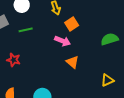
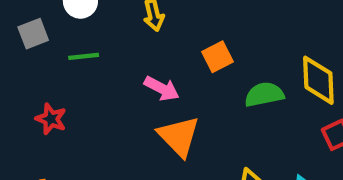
orange square: (72, 24) -> (218, 57), moved
orange triangle: (72, 62) -> (179, 136), size x1.5

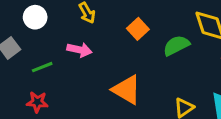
green line: (84, 56) -> (42, 67), moved
pink arrow: (162, 88) -> (79, 50), moved

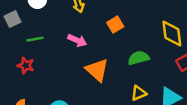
green semicircle: (176, 45) -> (138, 58), moved
pink arrow: (79, 50) -> (77, 40), moved

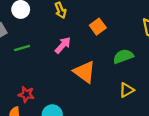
pink arrow: (77, 40) -> (63, 45), turned -66
red star: (26, 65) -> (26, 94), moved

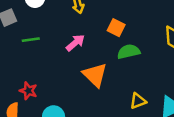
orange square: (98, 27) -> (116, 28), turned -35
green semicircle: (123, 56) -> (129, 52), moved

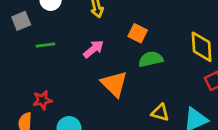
red star: (28, 91) -> (42, 100), turned -30
yellow triangle: (138, 101) -> (160, 112), turned 36

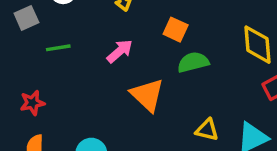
red star: (42, 100) -> (32, 103), moved

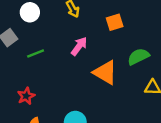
orange square: (176, 30) -> (115, 22), turned -30
green semicircle: (193, 62) -> (138, 57), moved

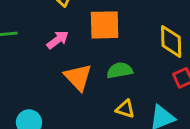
orange square: (115, 22) -> (105, 25), size x1.6

